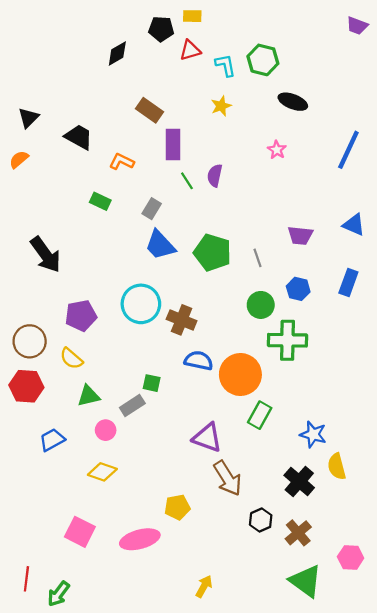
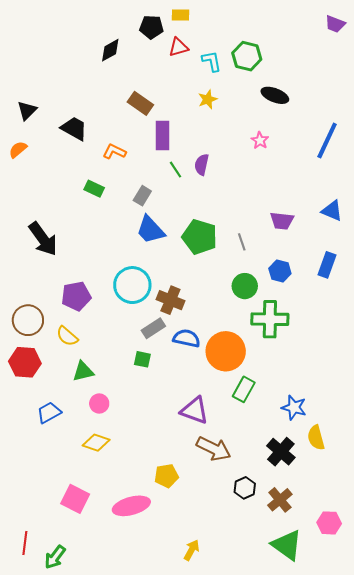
gray rectangle: (132, 406) -> (153, 328), moved
brown arrow: (228, 478) -> (214, 449), turned -32

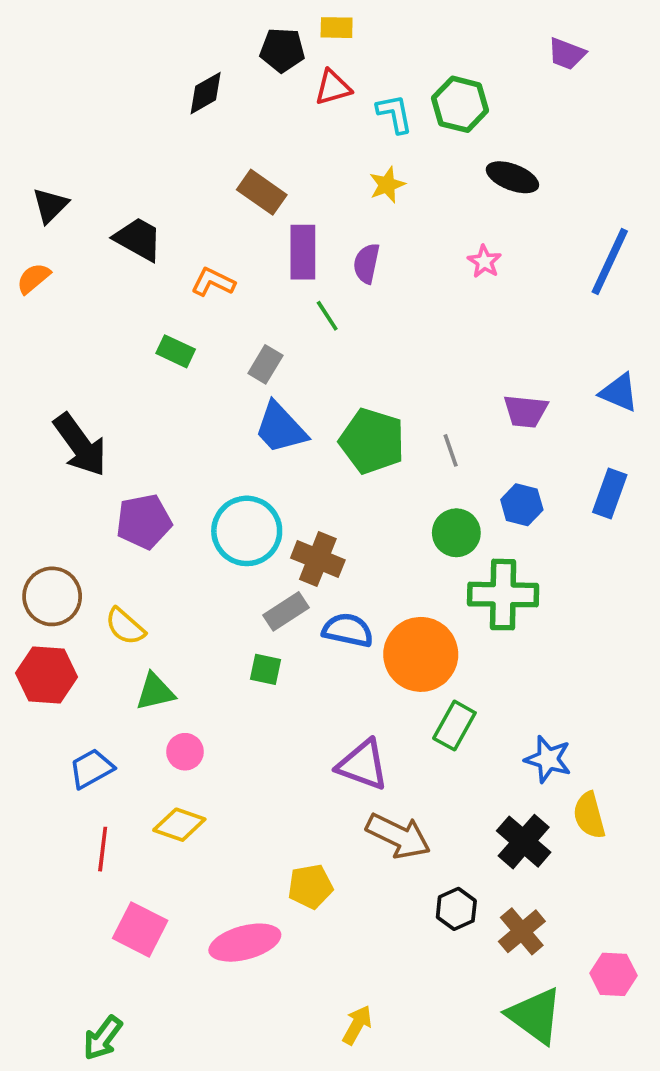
purple trapezoid: (335, 24) -> (567, 54), moved
purple semicircle: (202, 165) -> (366, 263), moved
purple pentagon: (76, 296) -> (144, 522), moved
red line: (25, 543) -> (103, 849), moved

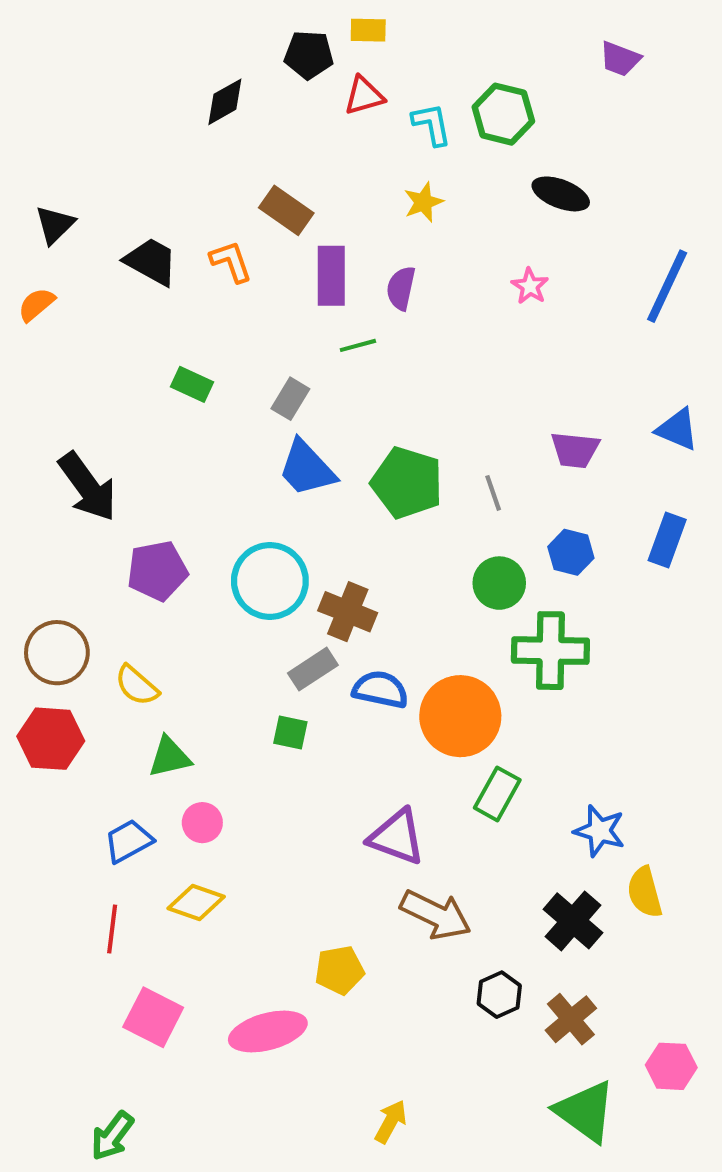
orange L-shape: (213, 282) -> (231, 262), moved, turned 45
green line: (327, 316) -> (358, 345), turned -72
blue trapezoid: (91, 769) -> (129, 841), moved

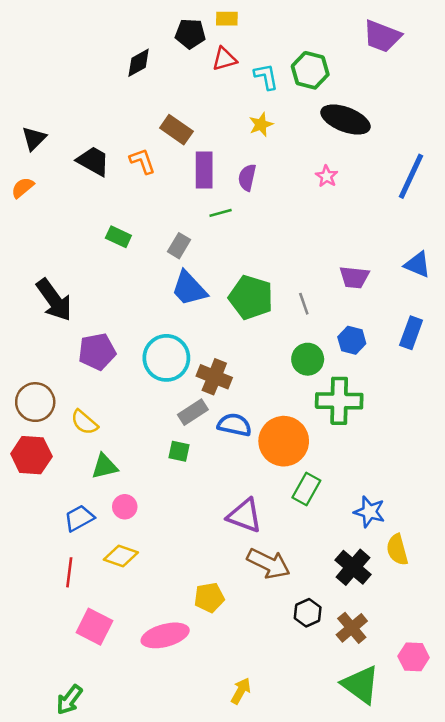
purple trapezoid: (620, 59) -> (382, 36), size x1.5
black ellipse: (561, 194) -> (345, 120), size x1.4

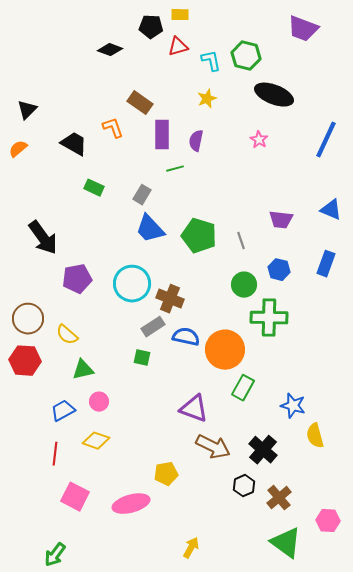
black diamond: (139, 63) -> (110, 50), turned 50
black trapezoid: (93, 161) -> (74, 144), moved
black cross: (353, 567) -> (263, 450), moved

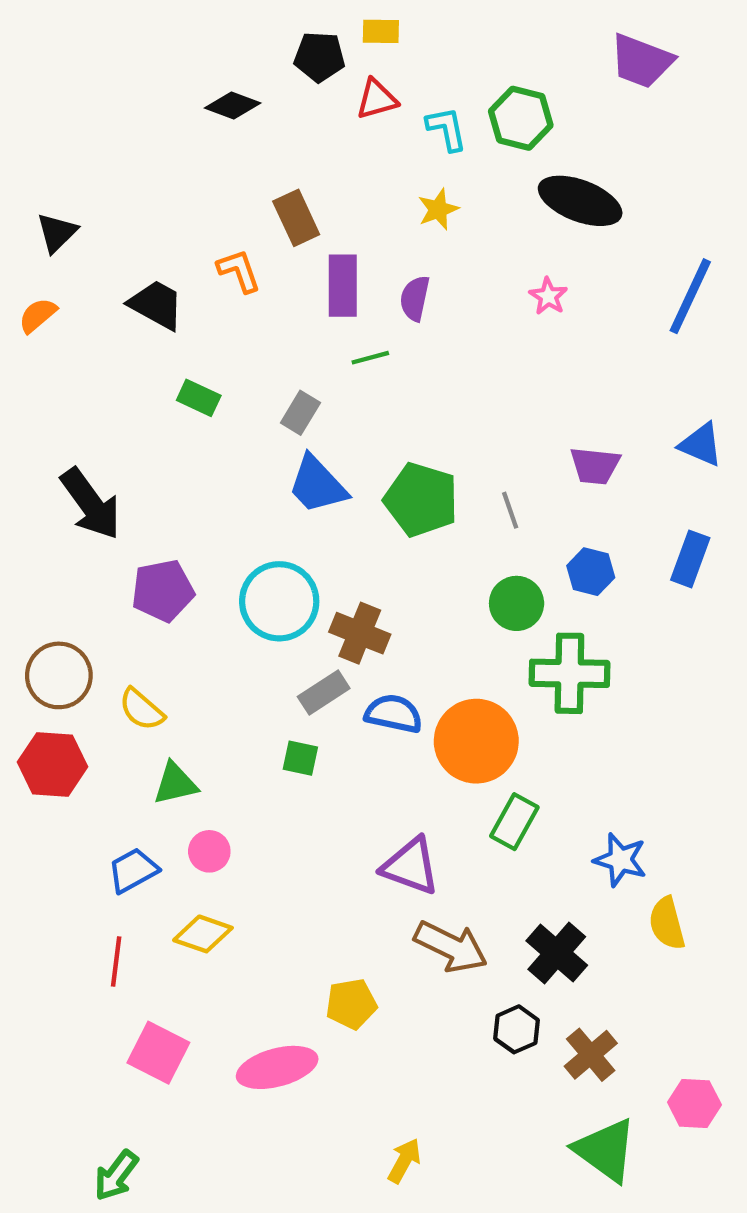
brown rectangle: (140, 103) -> (296, 218), turned 30

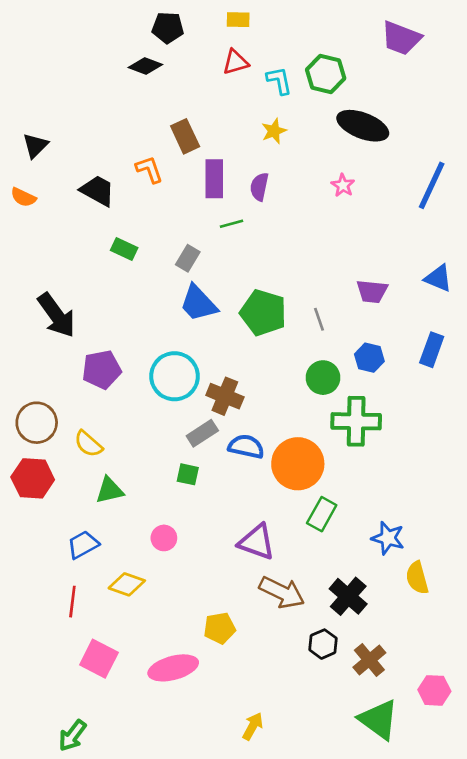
black pentagon: (319, 57) -> (168, 28), moved
orange semicircle: (38, 315) -> (23, 197), turned -115
pink circle: (209, 851) -> (164, 538), moved

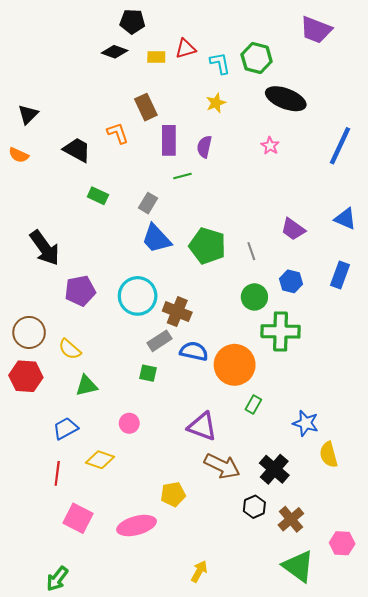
yellow rectangle: (238, 20) -> (156, 57), moved
purple trapezoid: (372, 291) -> (293, 229), turned 30
green rectangle: (322, 514) -> (253, 404), size x0.7

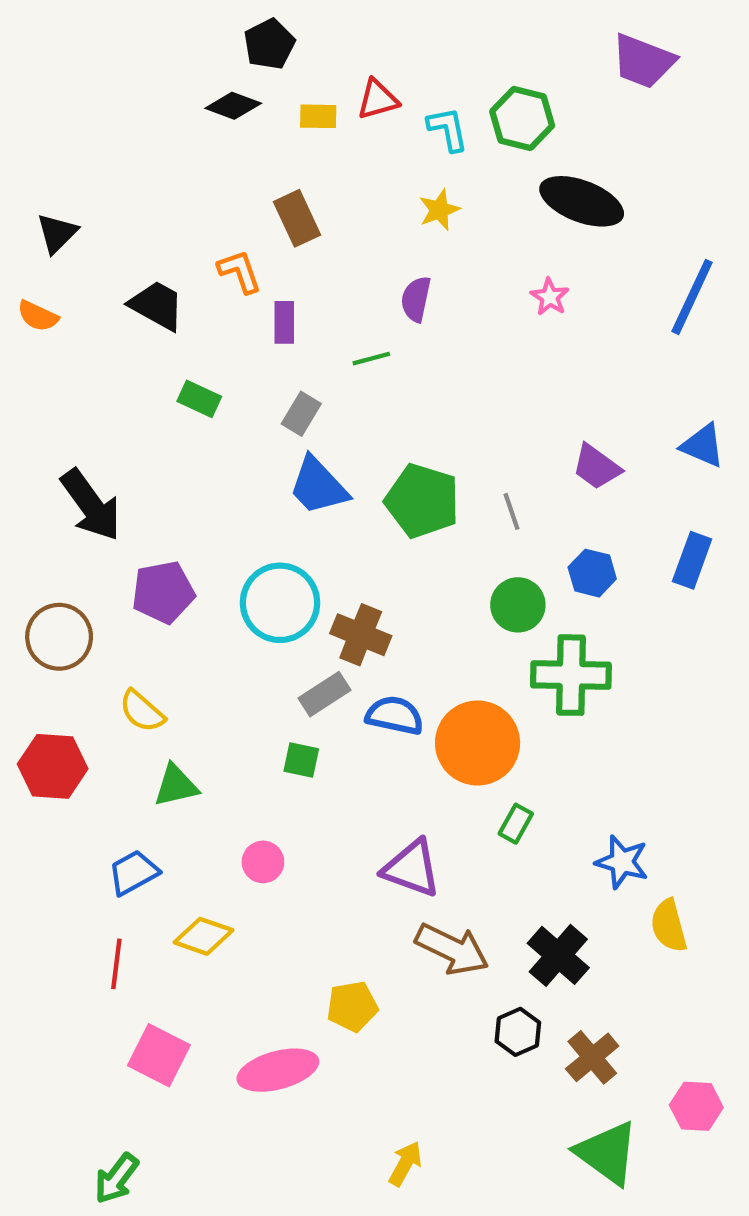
black pentagon: (132, 22) -> (269, 44), turned -30
purple rectangle: (169, 140) -> (284, 322), moved, size x0.7
brown circle: (29, 332) -> (59, 637), moved

